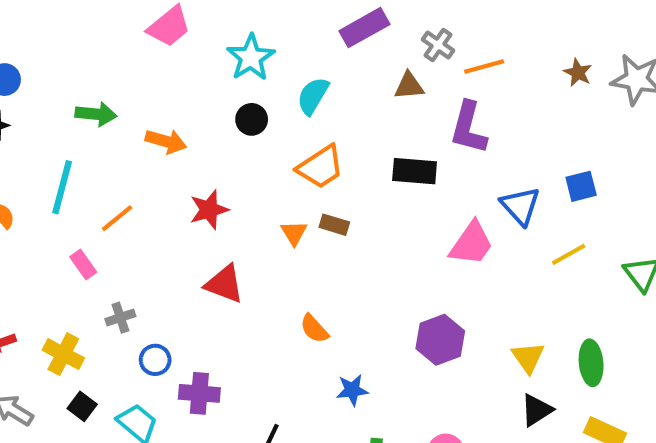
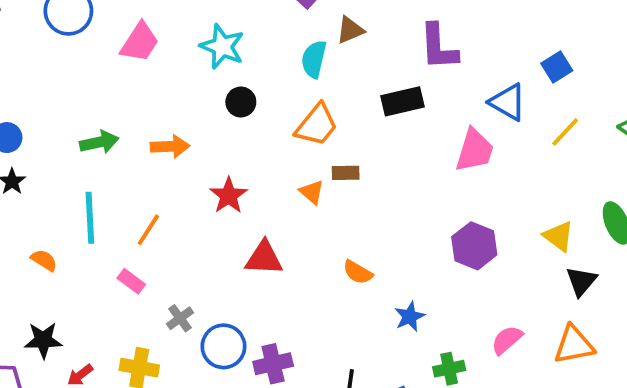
brown triangle: (409, 86) -> (350, 30), moved
cyan semicircle: (313, 96) -> (314, 59), moved
blue circle: (155, 360) -> (223, 346), size x1.5

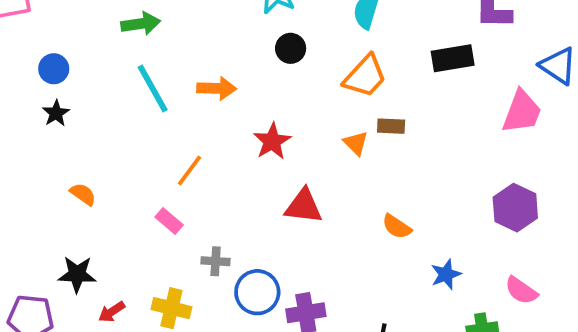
green arrow: (99, 142) -> (141, 24), moved
cyan line: (90, 218) -> (153, 89), moved, turned -30
gray cross: (180, 318) -> (216, 261), turned 36
pink semicircle: (507, 340) -> (521, 291), moved, turned -108

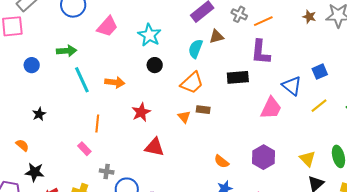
green arrow: (141, 24) -> (67, 51), moved
black star: (56, 113) -> (39, 114), moved
orange line: (190, 170) -> (97, 124), turned -36
orange semicircle: (83, 194) -> (22, 145), moved
orange semicircle: (397, 227) -> (222, 161), moved

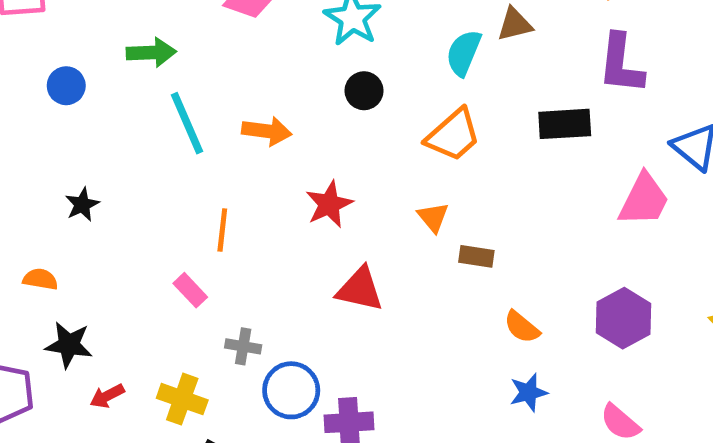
brown rectangle: (203, 110) -> (476, 256), moved
orange semicircle: (22, 145) -> (40, 279), turned -32

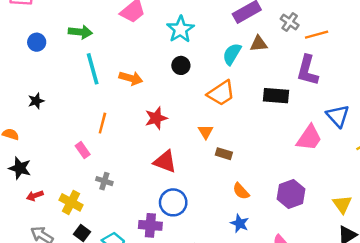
blue circle: (291, 390) -> (173, 202), moved
blue star: (528, 392) -> (240, 223), turned 30

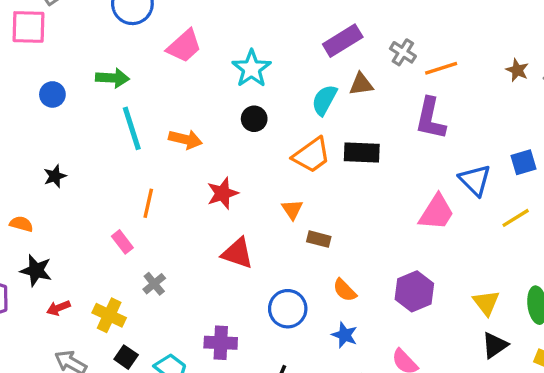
black rectangle: (276, 96) -> (362, 152), moved
gray cross: (104, 181) -> (154, 284), turned 35
blue circle: (173, 202) -> (288, 309), moved

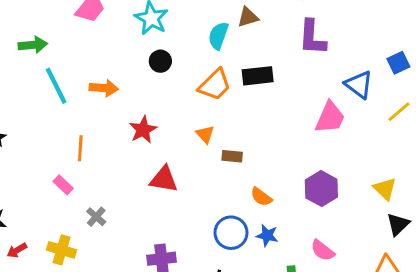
blue circle: (288, 309) -> (231, 233), moved

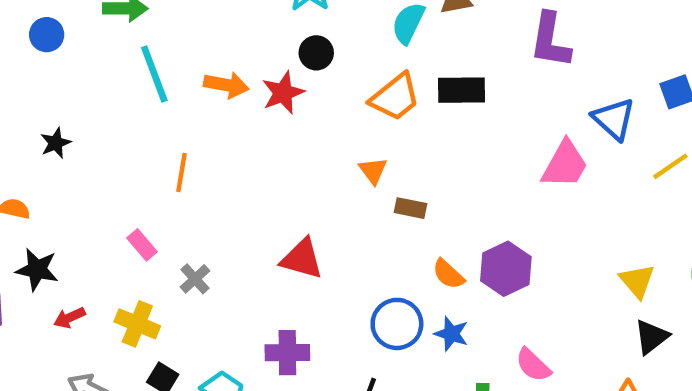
red star: (143, 130) -> (283, 93), moved
red triangle: (164, 179) -> (302, 259), moved
pink rectangle: (63, 185) -> (142, 245), moved
purple hexagon: (321, 189) -> (506, 269), moved

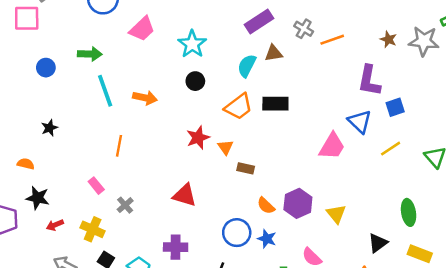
purple L-shape: (550, 40) -> (369, 81), moved
red star: (283, 93) -> (198, 138), moved
yellow triangle: (637, 281) -> (336, 214), moved

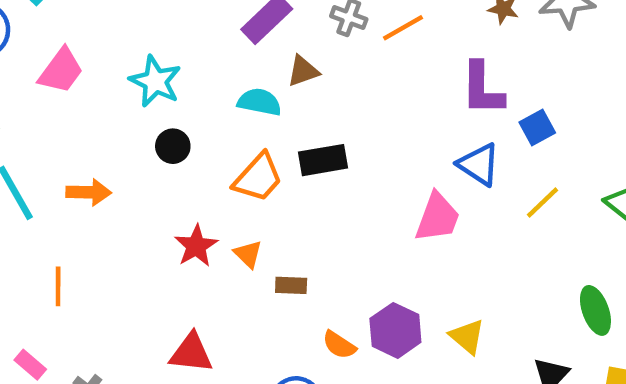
cyan semicircle: (247, 66) -> (259, 102), turned 85

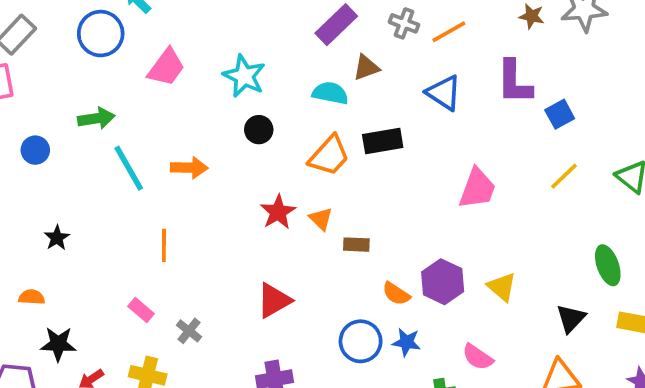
blue triangle: (479, 164) -> (444, 93), moved
red triangle: (191, 353) -> (274, 300), turned -36

